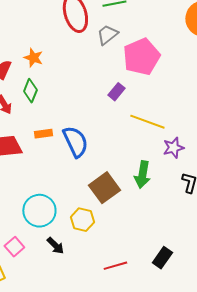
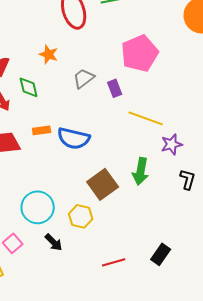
gray trapezoid: (107, 35) -> (84, 78), moved
orange star: (33, 58) -> (49, 54), moved
green diamond: (30, 91) -> (29, 87), turned -35
purple rectangle: (116, 92) -> (115, 88), turned -60
blue semicircle: (75, 142) -> (74, 138), turned 128

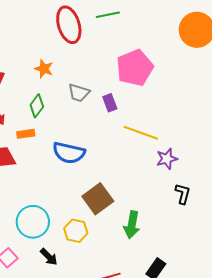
gray trapezoid: (84, 78) -> (79, 93), turned -125
green diamond: (29, 87) -> (37, 106), moved, turned 50
orange rectangle: (42, 130) -> (26, 134), moved
green arrow: (141, 171) -> (132, 225), moved

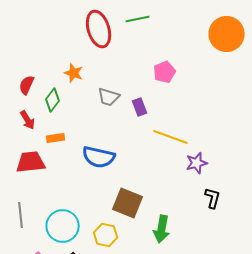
pink pentagon: (135, 68) -> (165, 72), size x0.6
green diamond: (37, 106) -> (53, 100), moved
brown square: (98, 199) -> (128, 203), turned -32

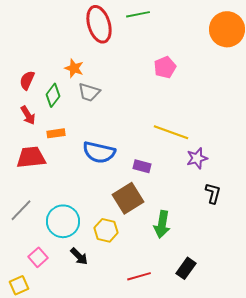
gray trapezoid: (109, 97) -> (89, 92), moved
purple rectangle: (140, 107) -> (142, 166), moved, turned -54
brown square: (128, 203) -> (128, 198), turned 36
gray line: (21, 215) -> (21, 210), turned 50

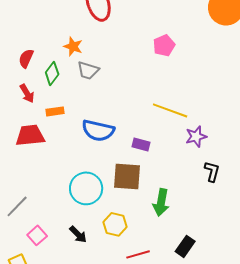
brown square: (128, 198) -> (127, 176), turned 36
gray line: (21, 210) -> (17, 206), moved
cyan circle: (63, 221) -> (86, 188), moved
yellow hexagon: (106, 230) -> (115, 224), moved

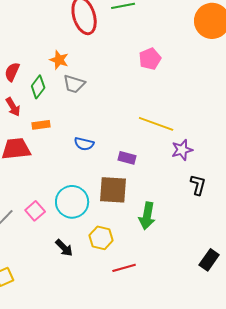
blue semicircle: (98, 130) -> (84, 144), size x0.6
pink square: (37, 235) -> (35, 211), moved
black rectangle: (185, 246) -> (209, 260), moved

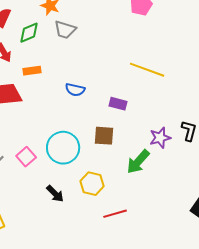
green diamond: (38, 87) -> (29, 33), turned 30
purple star: (182, 150) -> (160, 138), moved
brown square: (113, 190) -> (104, 136), size x0.7
green arrow: (147, 216) -> (138, 162), turned 32

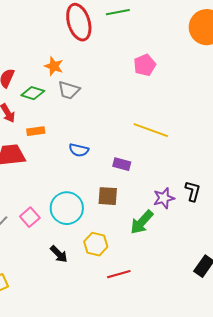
green diamond: (29, 33) -> (33, 93), turned 40

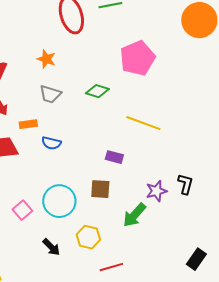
pink pentagon: (145, 65) -> (137, 58), size x1.6
gray trapezoid: (69, 90) -> (50, 94), moved
green diamond: (33, 93) -> (97, 91), moved
blue semicircle: (79, 150) -> (51, 143), moved

